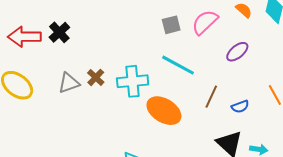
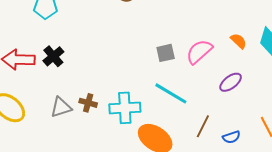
brown cross: (96, 77) -> (88, 103), turned -30

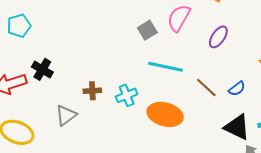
brown cross: (88, 103) -> (92, 91), moved
cyan cross: (125, 108) -> (127, 95), size x0.7
brown line: (203, 126) -> (206, 87), turned -55

